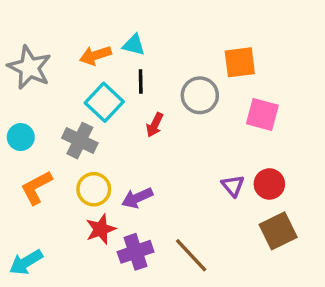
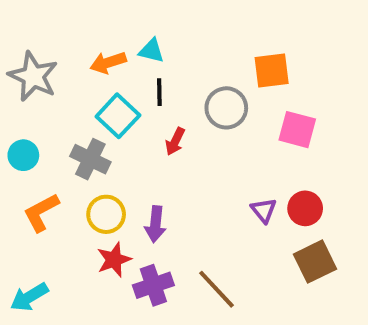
purple arrow: (137, 198) -> (155, 224), turned -60

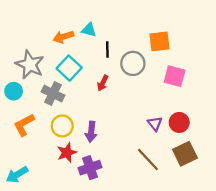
gray star: (33, 76) -> (30, 65), moved
black line: (159, 92) -> (107, 50), moved
brown line: (216, 289) -> (148, 160), moved

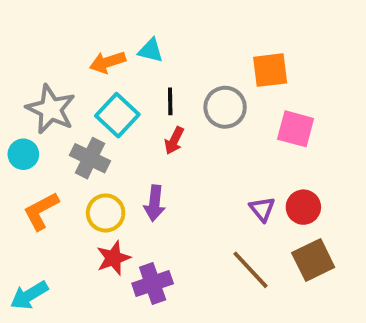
black line: (107, 50) -> (170, 101), moved
purple arrow: (91, 132) -> (155, 203), moved

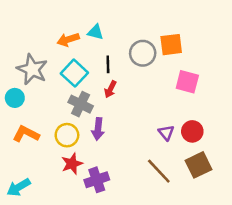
gray circle: (225, 107) -> (143, 53), moved
gray cross: (90, 158) -> (81, 104), moved
orange L-shape: (41, 211) -> (26, 134), turned 55

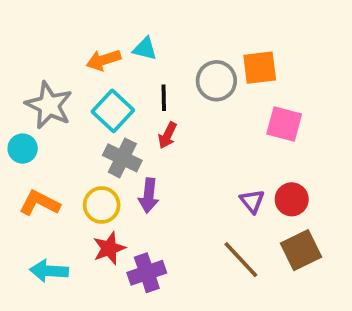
cyan arrow: (19, 187) -> (49, 271), moved, turned 35

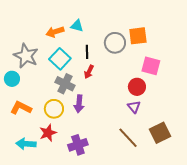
red circle: (292, 199) -> (137, 87), moved
red star: (109, 248) -> (48, 133), moved

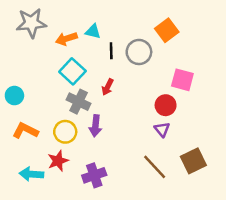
orange square: (138, 36) -> (167, 30), moved, turned -30
black line: (87, 52) -> (111, 51), moved
gray star: (26, 56) -> (31, 23), moved, turned -30

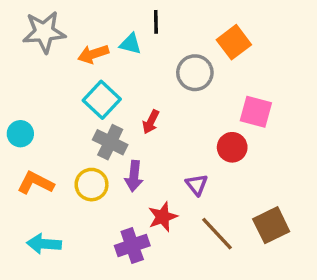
black line: (111, 51) -> (156, 22), moved
purple triangle: (162, 129) -> (197, 185), moved
red star: (58, 161) -> (163, 217), moved

